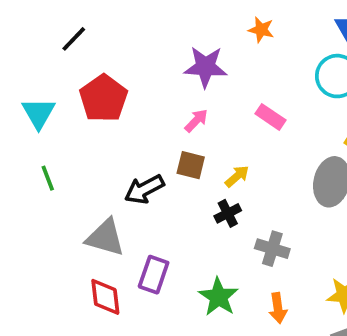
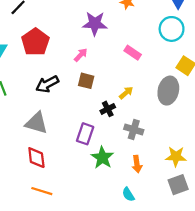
pink arrow: (196, 121) -> (81, 55), moved
yellow arrow: (237, 176) -> (126, 93), moved
black arrow: (144, 189) -> (47, 84), moved
purple rectangle: (154, 275) -> (85, 134), moved

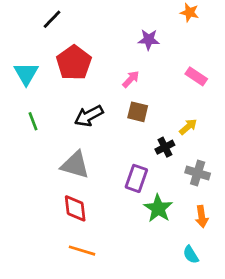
purple star: (95, 24) -> (149, 40), size x0.7

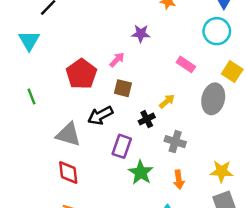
purple star: (149, 40) -> (141, 34), moved
red pentagon: (74, 63) -> (81, 74), moved
cyan triangle: (26, 74) -> (29, 41), moved
pink rectangle: (196, 76) -> (186, 64), moved
black arrow: (89, 116) -> (100, 115), moved

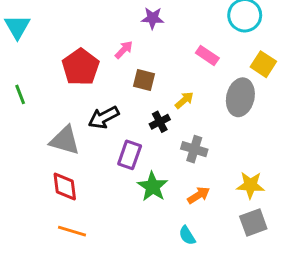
brown square: (123, 88) -> (144, 80), moved
orange arrow: (179, 180) -> (199, 195), turned -114

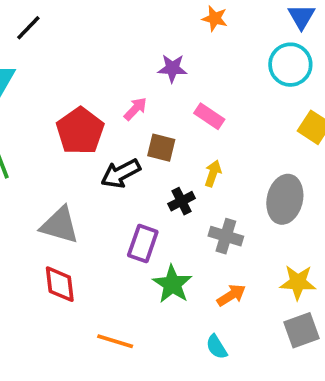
pink rectangle: (207, 56) -> (209, 116), moved
gray ellipse: (240, 97) -> (285, 199), moved
yellow arrow: (184, 100) -> (213, 173), turned -30
black arrow: (104, 117) -> (121, 173), moved
orange line: (72, 231) -> (115, 341), moved

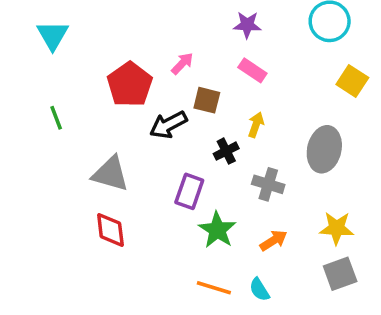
purple star: (172, 68) -> (247, 25), moved
orange line: (115, 341) -> (214, 288), moved

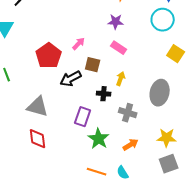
black cross: (226, 151) -> (104, 94), turned 32

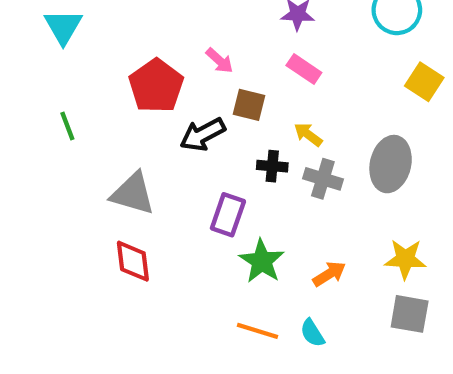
pink arrow: (79, 44) -> (219, 61), turned 88
yellow arrow: (121, 79) -> (308, 134), turned -72
gray cross: (128, 113) -> (323, 179), moved
gray square: (169, 164) -> (410, 314), turned 30

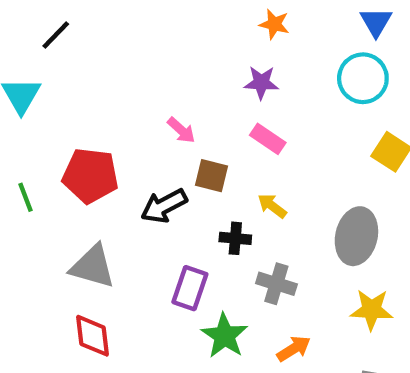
red pentagon: (156, 86) -> (90, 176), moved, turned -30
gray cross: (323, 179) -> (276, 284), moved
yellow star: (405, 259) -> (372, 310), moved

